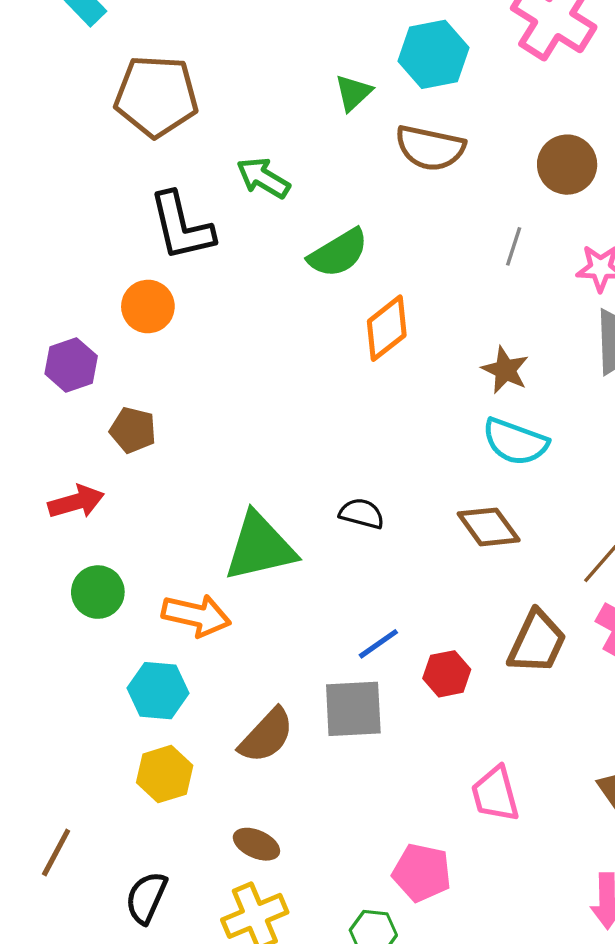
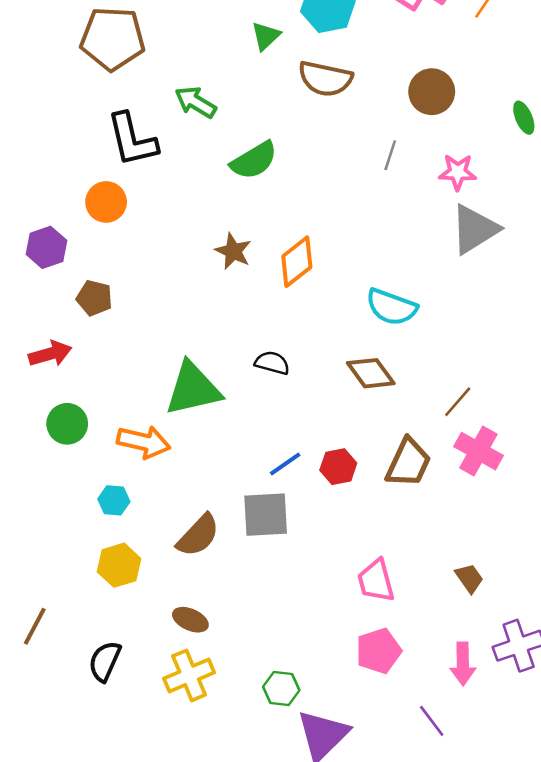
orange diamond: (387, 328) -> (297, 262), moved
brown star: (505, 370) -> (233, 251), moved
red hexagon: (447, 674) -> (338, 467), moved
cyan hexagon: (158, 691) -> (114, 500), size x0.7
pink pentagon: (422, 873) -> (379, 651), moved, turned -30

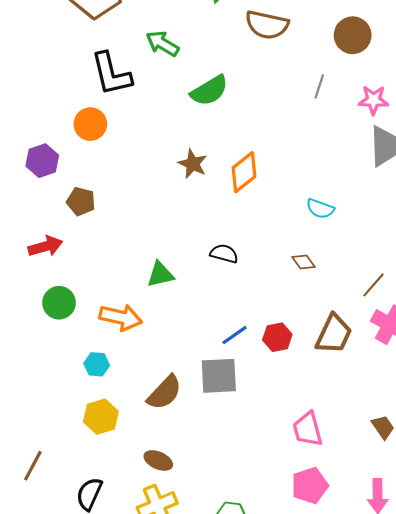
cyan semicircle: (391, 307) -> (320, 209), size x0.7
brown diamond: (371, 373) -> (303, 262), size x0.6
green triangle: (193, 389) -> (160, 275), size x0.6

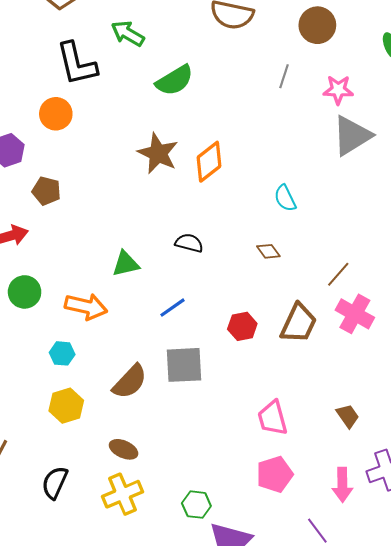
brown star: (193, 164) -> (158, 153), size x1.4
cyan semicircle: (320, 209) -> (285, 198), turned 44
blue line: (235, 335) -> (173, 308), moved

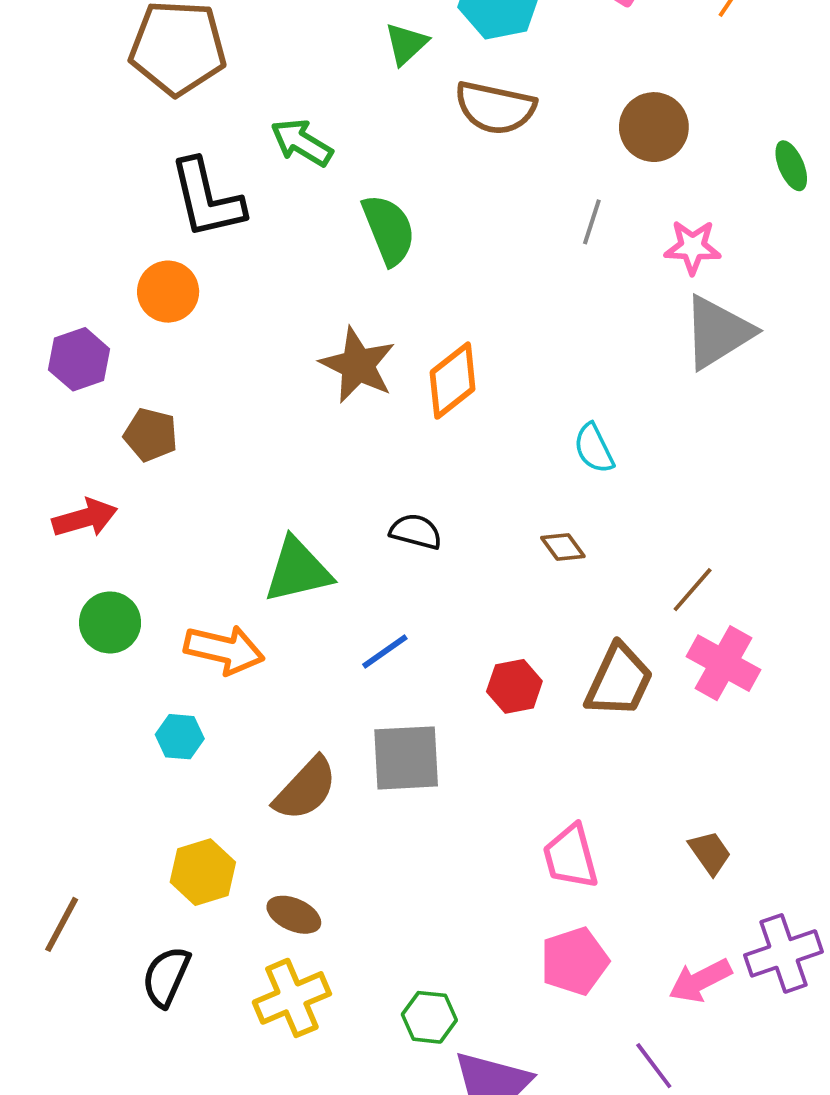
green semicircle: (175, 80) -> (389, 230), turned -81
green triangle: (126, 264) -> (298, 570), size x1.4
yellow hexagon: (66, 406) -> (203, 872), moved
pink arrow: (342, 485) -> (700, 981), turned 64

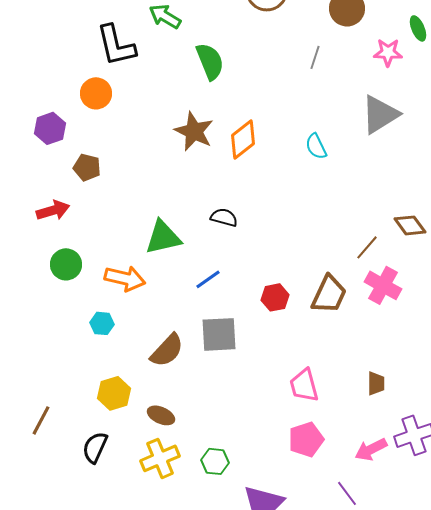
pink star: (693, 247) -> (388, 52), moved
cyan semicircle: (594, 448) -> (316, 146), moved
brown diamond: (563, 547) -> (410, 225), moved, size x1.4
brown trapezoid: (710, 853) -> (376, 383), turned 35
green hexagon: (429, 1017) -> (215, 461), moved

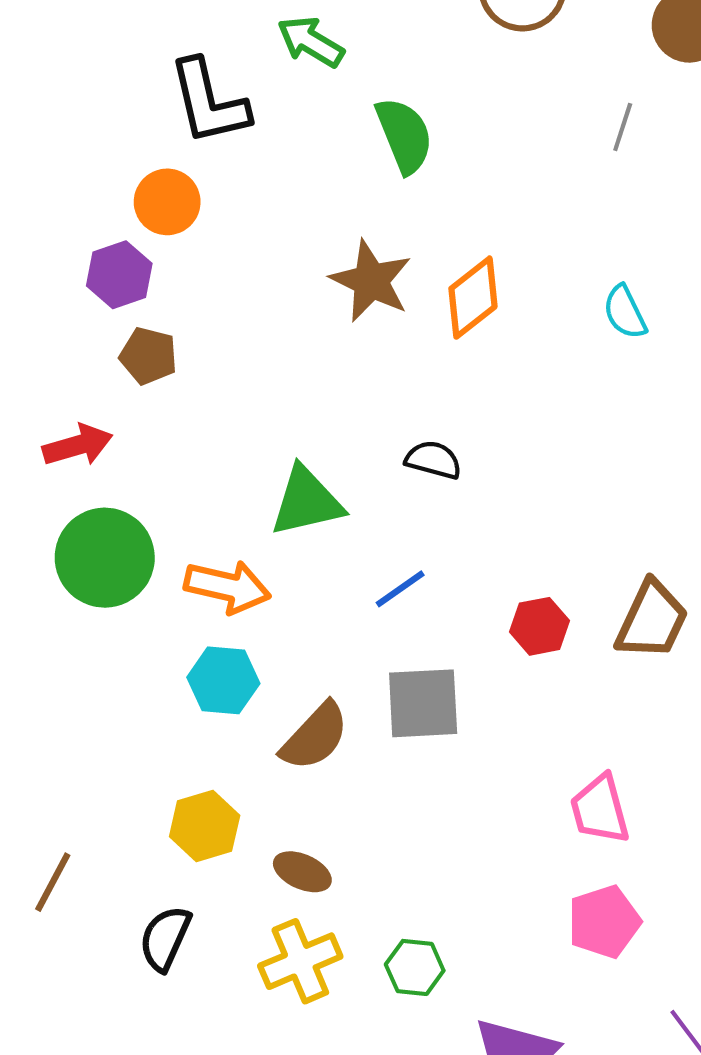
purple hexagon: (50, 128) -> (119, 275), moved
green circle: (66, 264) -> (105, 558), size x1.5
cyan hexagon: (102, 323) -> (223, 680), moved, size x1.4

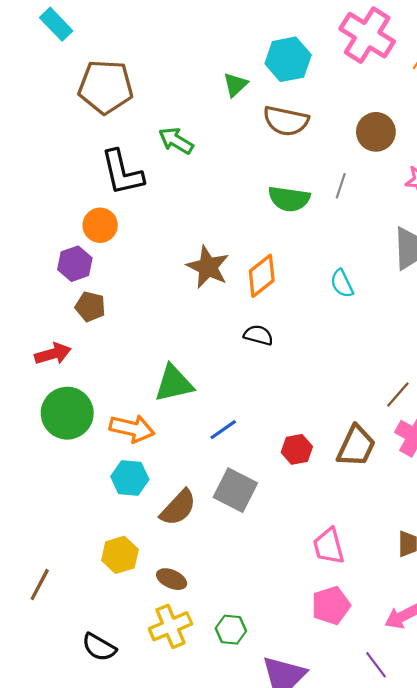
green semicircle: (404, 135) -> (289, 199), moved, turned 120
black semicircle: (433, 460) -> (258, 335), moved
gray square: (423, 703) -> (235, 490), turned 30
black semicircle: (165, 938) -> (99, 647), moved, turned -84

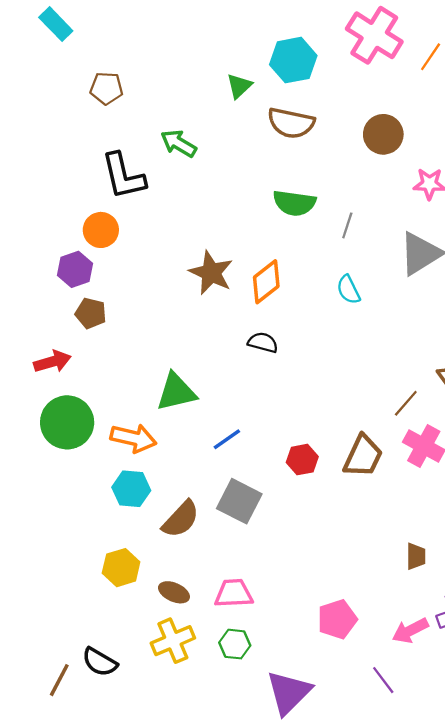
brown pentagon: (106, 87) -> (106, 88), size x0.6
gray line: (341, 186) -> (347, 225), moved
pink trapezoid: (329, 546) -> (234, 593), moved, turned 102
brown line: (40, 585) -> (59, 680), moved

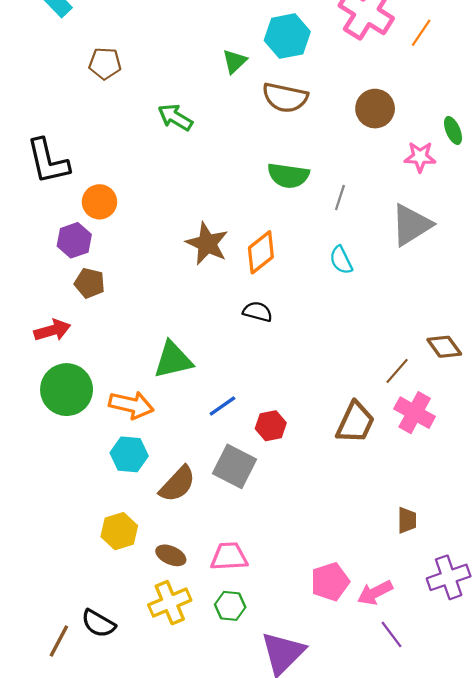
black L-shape: (123, 176) -> (48, 161), moved
red hexagon: (302, 460) -> (271, 426), moved
pink arrow: (410, 631) -> (375, 593), moved
purple line: (383, 680) -> (392, 634), moved

